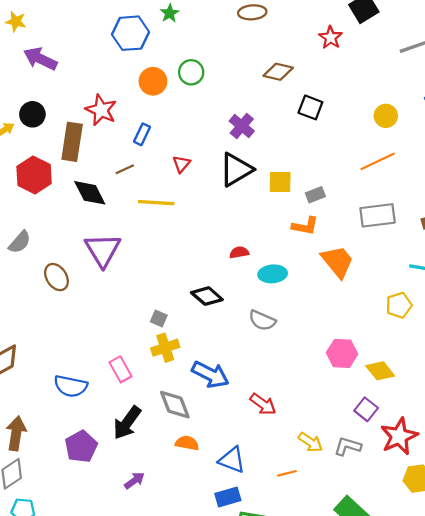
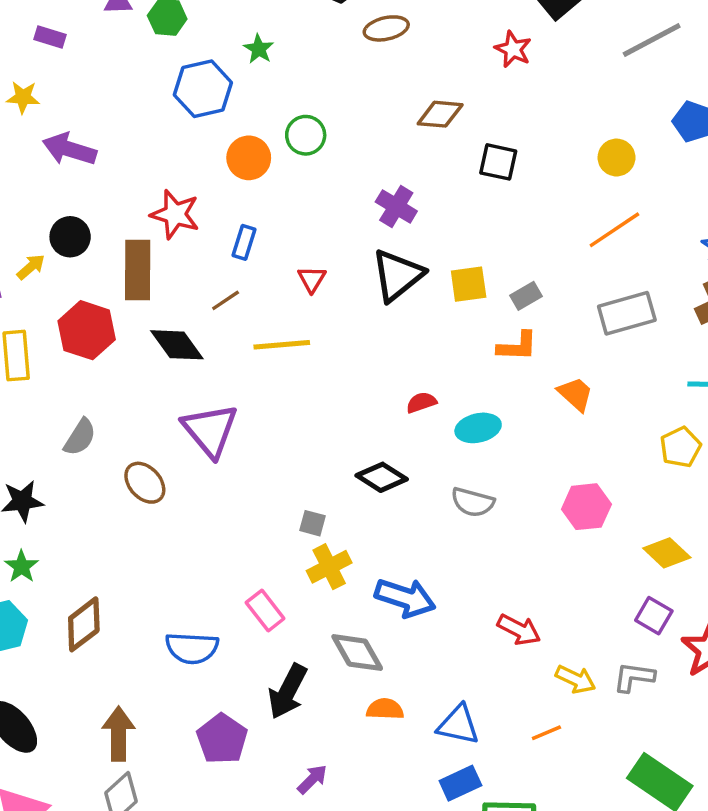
orange trapezoid: (337, 262) -> (575, 394), size x0.7
pink hexagon: (342, 353) -> (586, 507), moved
red arrow: (263, 404) -> (519, 630), moved

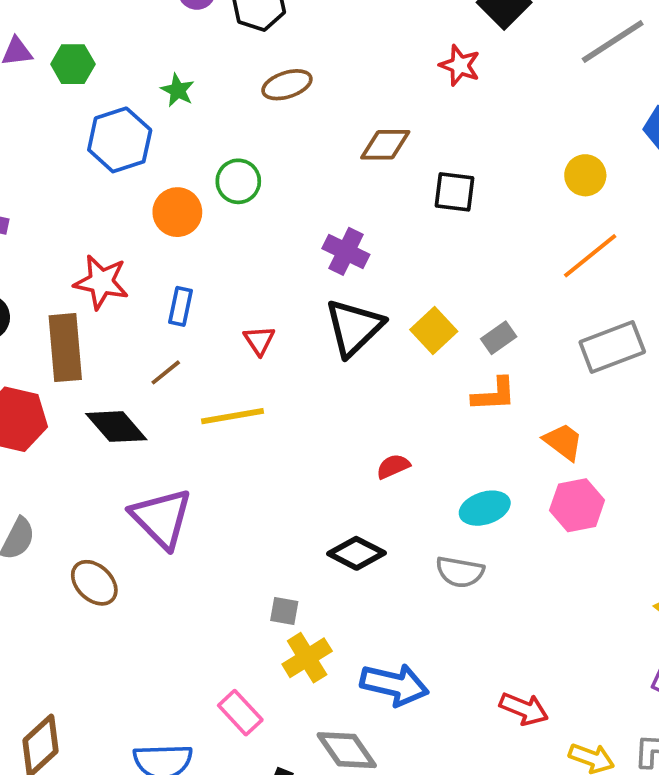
brown ellipse: (386, 28) -> (287, 85), moved
yellow square: (469, 284) -> (434, 330), turned -30
cyan ellipse: (478, 428) -> (485, 508), moved
pink hexagon: (586, 507) -> (577, 505), moved

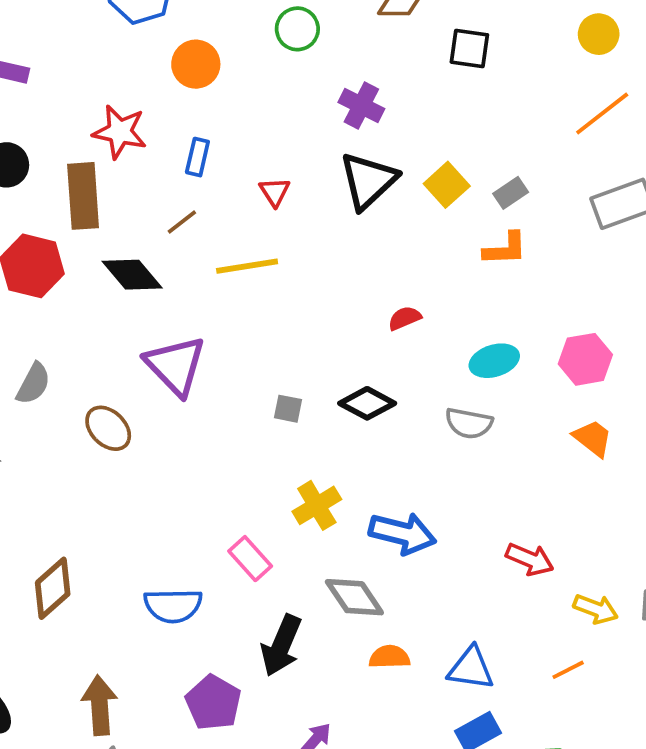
green circle: (238, 181) -> (297, 29), moved
orange trapezoid: (563, 442) -> (593, 438), moved
gray square: (284, 611) -> (288, 409), moved

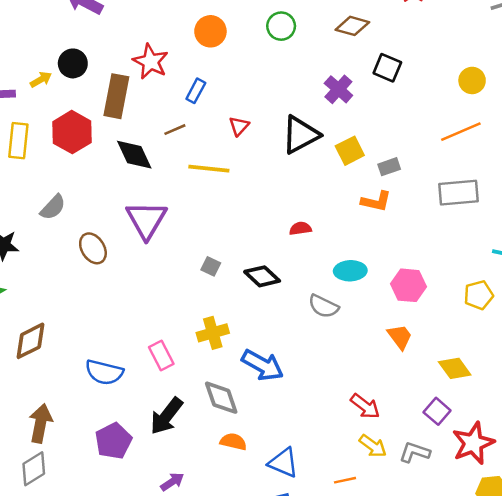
purple cross: (361, 105) -> (338, 89), moved
red arrow: (530, 559) -> (365, 406), moved

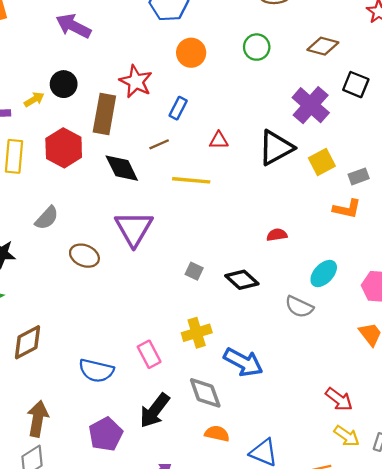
purple cross: (338, 89) -> (311, 105), size x1.4
red triangle: (239, 126) -> (219, 140), turned 48
brown ellipse: (93, 248) -> (84, 256), turned -36
cyan ellipse: (350, 271) -> (324, 274), turned -44

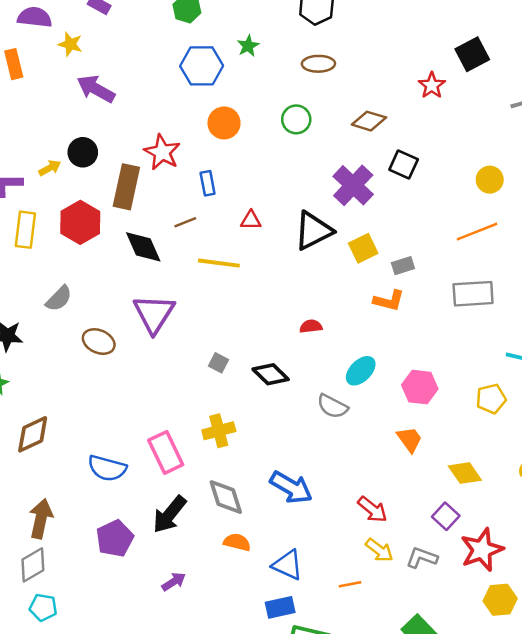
blue rectangle: (178, 108) -> (208, 183), turned -40
pink rectangle: (149, 354) -> (166, 452), size x1.4
blue arrow: (243, 362) -> (291, 487), moved

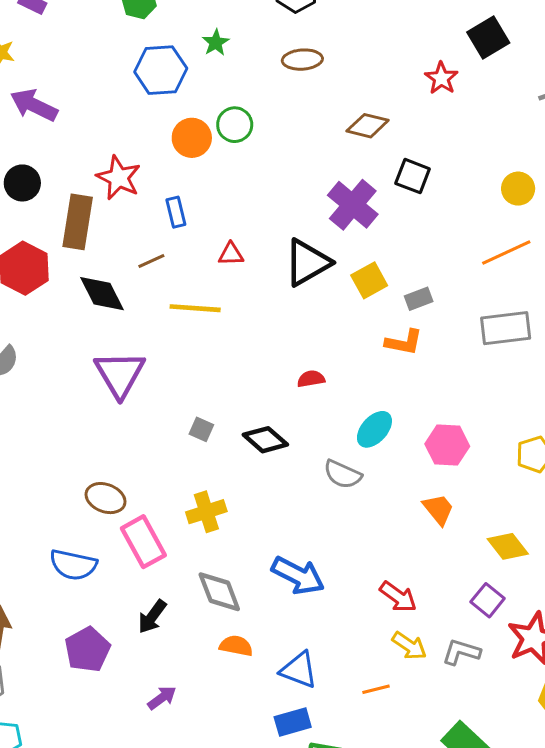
green circle: (296, 119) -> (235, 125), moved
brown ellipse: (99, 342) -> (106, 498), moved
black arrow: (169, 514) -> (152, 617), size x0.7

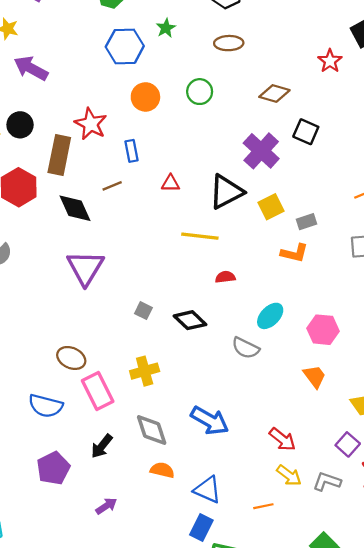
green circle: (235, 125) -> (200, 92), moved
yellow line: (195, 308) -> (200, 236), moved
blue rectangle: (293, 722) -> (201, 528), turned -50

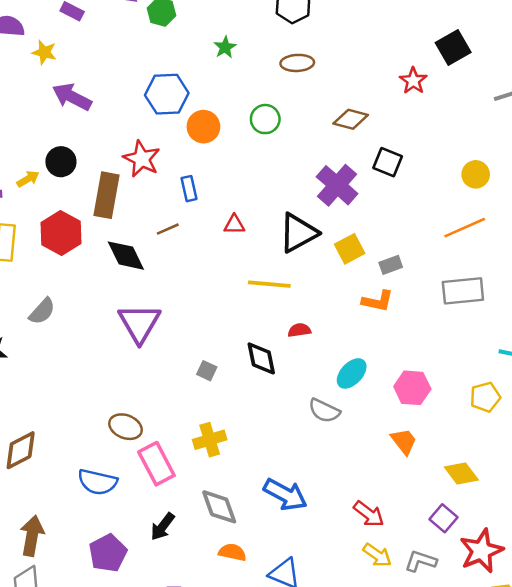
blue hexagon: (125, 46) -> (167, 94), moved
black diamond: (190, 320) -> (261, 358), moved, turned 36

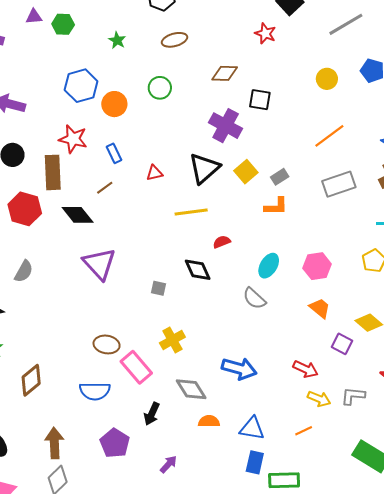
yellow circle: (476, 174) -> (327, 79), moved
gray semicircle: (324, 411) -> (254, 298), turned 30
purple square: (443, 518) -> (342, 344), moved

